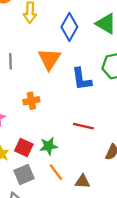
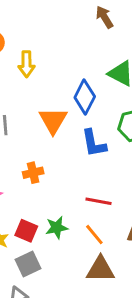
blue diamond: (69, 27) -> (85, 97), moved
orange line: (56, 172) -> (94, 235), moved
brown triangle: (83, 181) -> (100, 269), size x1.5

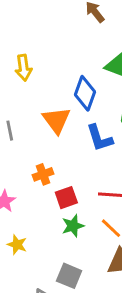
red square: (26, 231) -> (66, 198), moved, turned -35
gray square: (28, 264) -> (69, 276), moved, turned -35

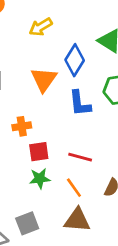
yellow arrow: (24, 68) -> (41, 27), moved, turned 55
gray square: (69, 276) -> (27, 223), turned 35

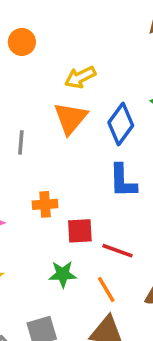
orange triangle: (44, 79) -> (70, 118), moved
red square: (39, 152) -> (80, 231), moved

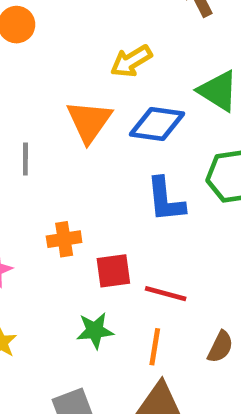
yellow arrow: (80, 77) -> (131, 61), moved
blue diamond: (121, 124) -> (157, 124), turned 66
orange line: (106, 290) -> (155, 347), turned 44

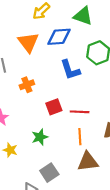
orange cross: (64, 239) -> (27, 85), moved
green star: (95, 331) -> (40, 137), moved

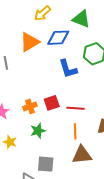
orange triangle: (28, 42) -> (30, 42), turned 35
orange cross: (27, 85) -> (30, 106), moved
gray square: (49, 173) -> (46, 164), turned 36

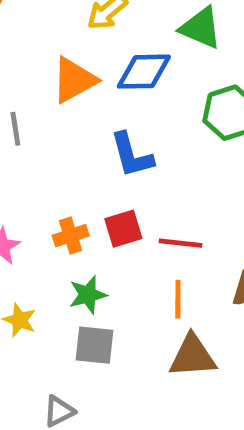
blue L-shape: (68, 69) -> (132, 155), moved
gray square: (46, 164) -> (95, 345), moved

